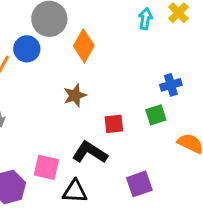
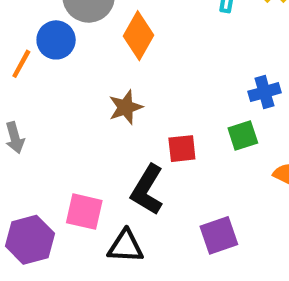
black L-shape: (90, 152) -> (147, 190), turned -92

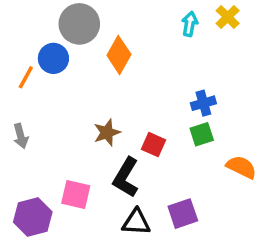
blue cross: (265, 92) -> (203, 103), moved
brown star: (126, 107) -> (107, 133), moved
red square: (182, 149) -> (153, 145), turned 30
black triangle: (126, 246) -> (136, 222), moved

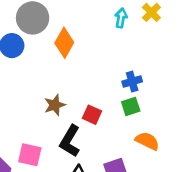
orange semicircle: (241, 167) -> (147, 141), moved

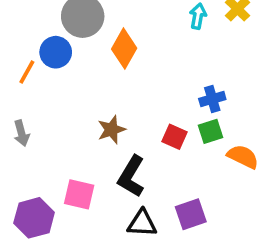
red square: (92, 115) -> (174, 137), moved
orange semicircle: (147, 141) -> (243, 157), moved

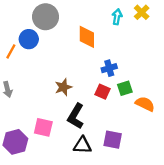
orange diamond: (124, 49) -> (87, 37), moved, turned -30
blue cross: (212, 99) -> (109, 68), moved
purple square: (191, 214) -> (113, 140), turned 30

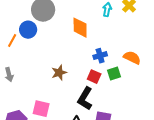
orange semicircle: (145, 104) -> (132, 58), moved
black L-shape: (76, 116) -> (85, 99), moved

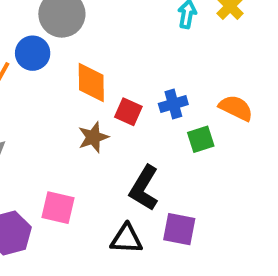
orange diamond: (80, 28) -> (91, 82), moved
red square: (94, 77) -> (128, 112), moved

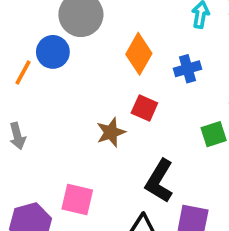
orange diamond: (91, 82) -> (139, 54), moved, turned 30
blue cross: (173, 104) -> (187, 69), moved

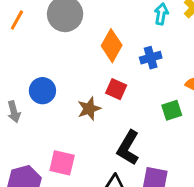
blue circle: (53, 52) -> (42, 91), moved
orange line: (23, 72) -> (17, 20), moved

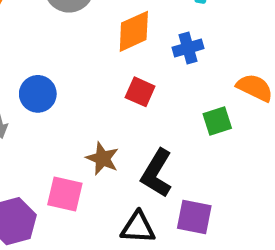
orange diamond: (112, 46) -> (134, 31), turned 36
brown star: (89, 109) -> (102, 159), moved, turned -30

